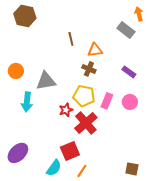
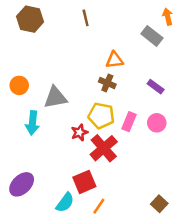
brown line: (71, 39) -> (86, 18), moved
brown square: (132, 169) -> (159, 204), turned 32

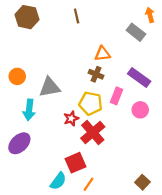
purple rectangle: (156, 87) -> (139, 77), size x1.5
pink rectangle: (129, 122) -> (116, 96), moved
purple ellipse: (22, 184) -> (19, 143), moved

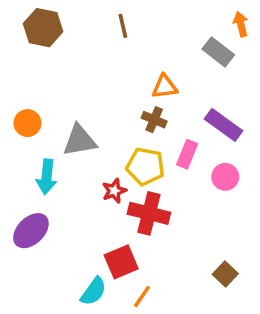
red cross: (93, 133) -> (149, 213), turned -35
brown square: (142, 182) -> (225, 274), moved

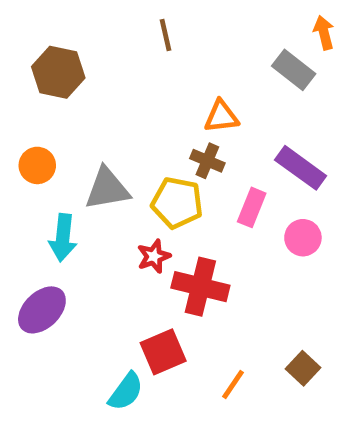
brown hexagon: (43, 28) -> (58, 72), moved
yellow pentagon: (145, 166) -> (177, 203), moved
orange line: (142, 297) -> (233, 384), moved

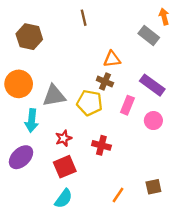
orange circle: (37, 165) -> (19, 84), size x1.5
red star: (154, 256) -> (64, 138), moved
red cross: (200, 287) -> (101, 145), size x0.7
red square: (163, 352) -> (65, 167), moved
brown square: (303, 368) -> (153, 187), turned 35

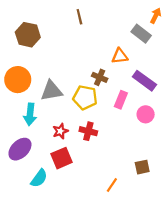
orange arrow: (164, 17) -> (156, 16), turned 40
orange triangle: (112, 59) -> (120, 56), moved
red cross: (101, 145) -> (88, 131), moved
brown square: (153, 187) -> (142, 167), moved
cyan semicircle: (64, 199) -> (39, 178), moved

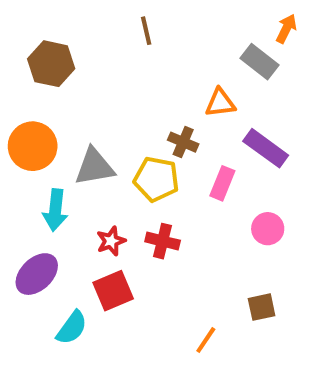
pink circle: (146, 114) -> (268, 229), moved

